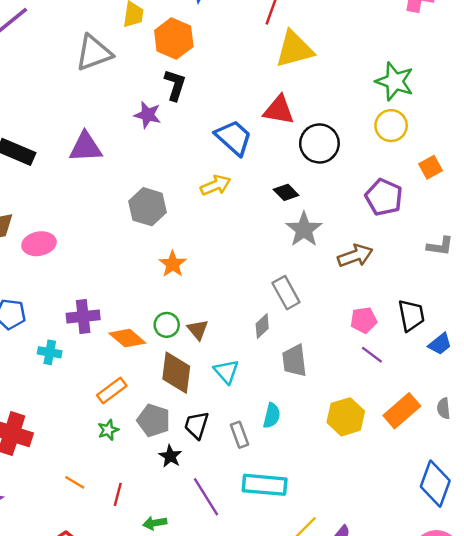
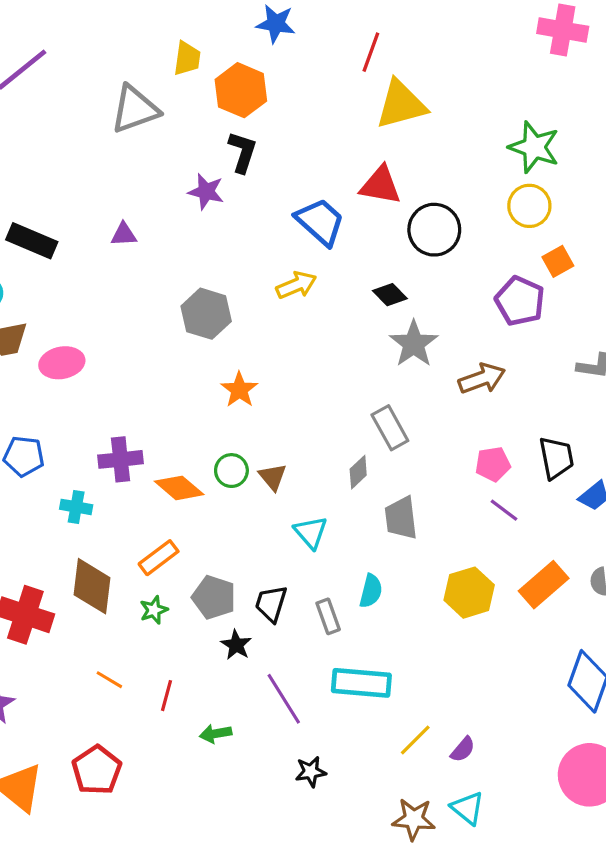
purple triangle: (86, 147) -> (124, 234), size x0.6
orange square: (430, 167) -> (558, 261), moved
brown diamond: (176, 373) -> (92, 586), moved

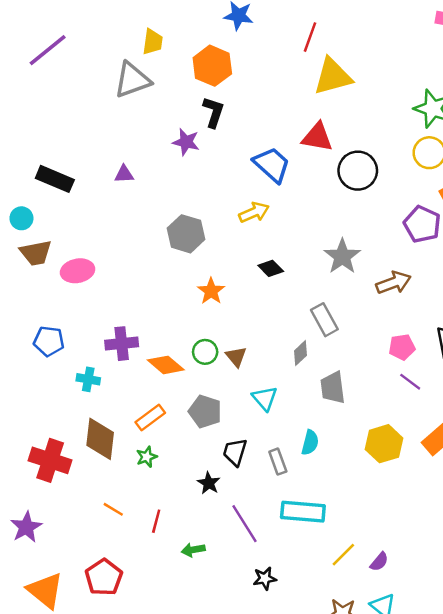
yellow trapezoid: (187, 58) -> (153, 42), moved
black diamond: (390, 295) -> (271, 268), moved
gray pentagon: (214, 597) -> (205, 411), moved

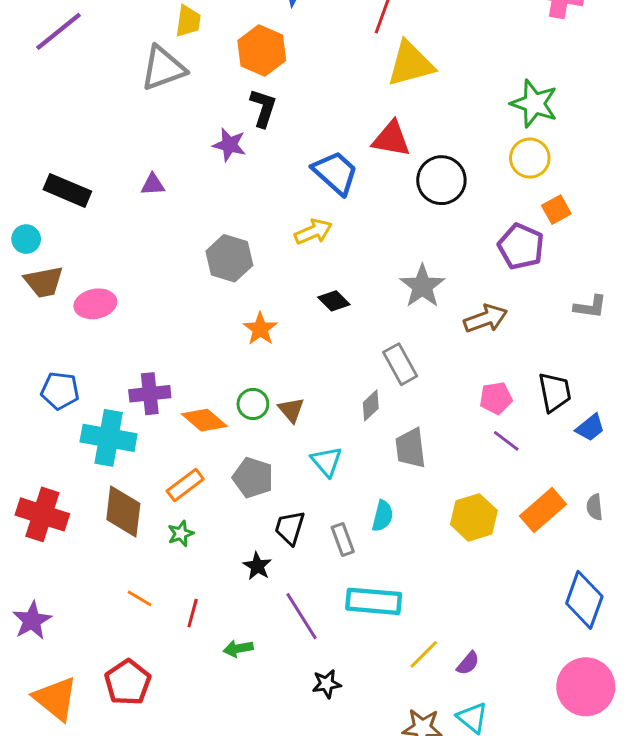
cyan cross: (88, 379) -> (109, 438), size x1.8
red cross: (50, 460) -> (42, 514), moved

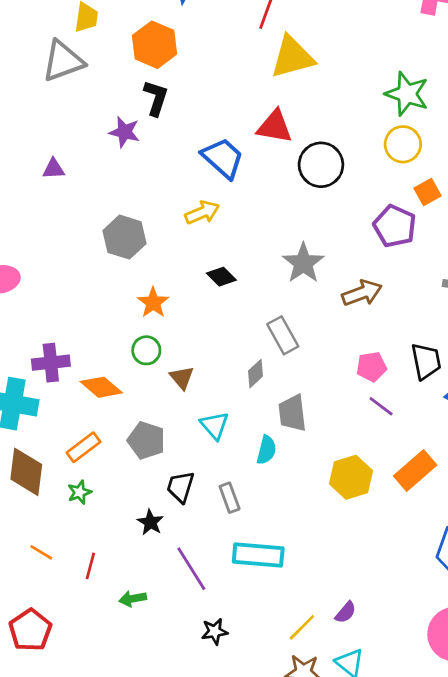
green circle: (253, 404) -> (146, 350), moved
cyan semicircle: (383, 516) -> (266, 450), moved
yellow line: (424, 654) -> (302, 627), moved

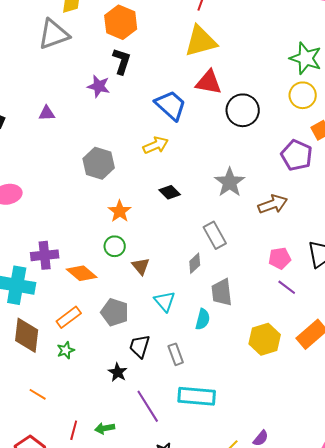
yellow triangle: (292, 57) -> (201, 41), moved
red line: (90, 566) -> (74, 430), moved

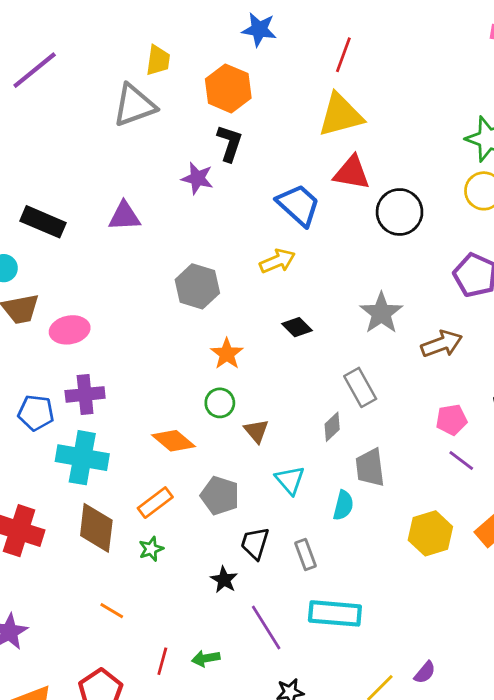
purple triangle: (47, 113) -> (124, 216), size x1.4
purple cross: (45, 255) -> (85, 394), moved

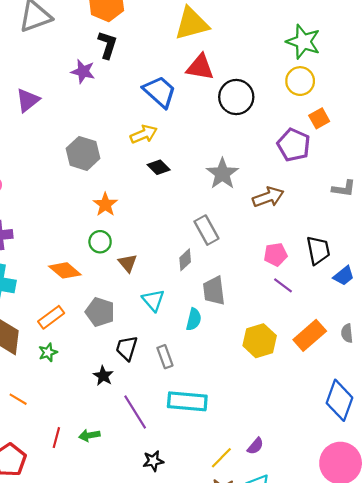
purple triangle: (124, 216) -> (28, 100), turned -35
black diamond: (297, 327) -> (159, 167), moved

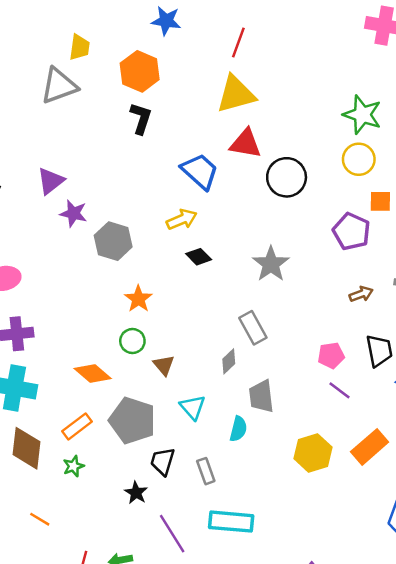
purple star: (83, 71) -> (73, 213), moved
orange square: (319, 118) -> (380, 201), turned 30
brown arrow: (268, 197) -> (361, 294), moved, size x0.7
gray pentagon: (100, 312) -> (132, 420), size x1.4

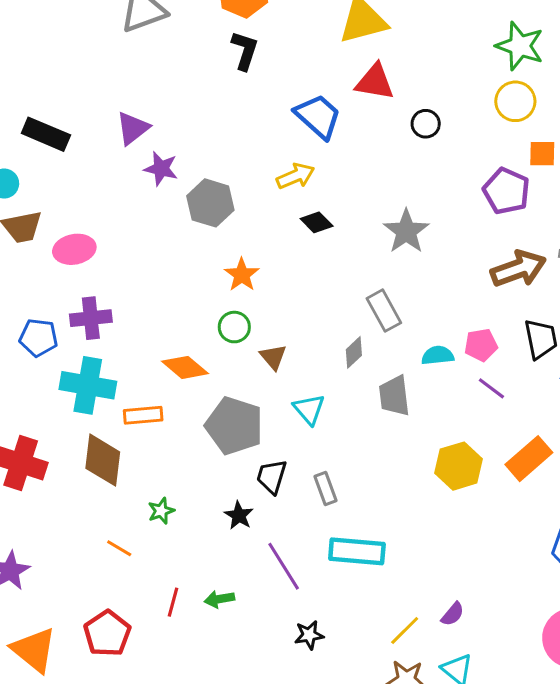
black circle: (287, 177) -> (426, 124), size x0.6
brown arrow: (361, 294) -> (518, 269), size x1.8
orange rectangle: (77, 426) -> (143, 415), moved, turned 32
cyan semicircle: (238, 429) -> (438, 355), moved, turned -110
green star: (73, 466) -> (161, 511), moved

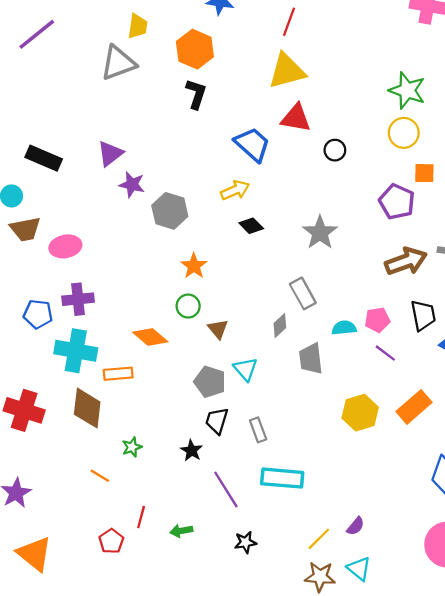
gray pentagon: (234, 426) -> (210, 382), moved, size x0.7
green arrow: (219, 599) -> (181, 531), moved
red pentagon: (107, 633) -> (111, 541), moved, size x0.7

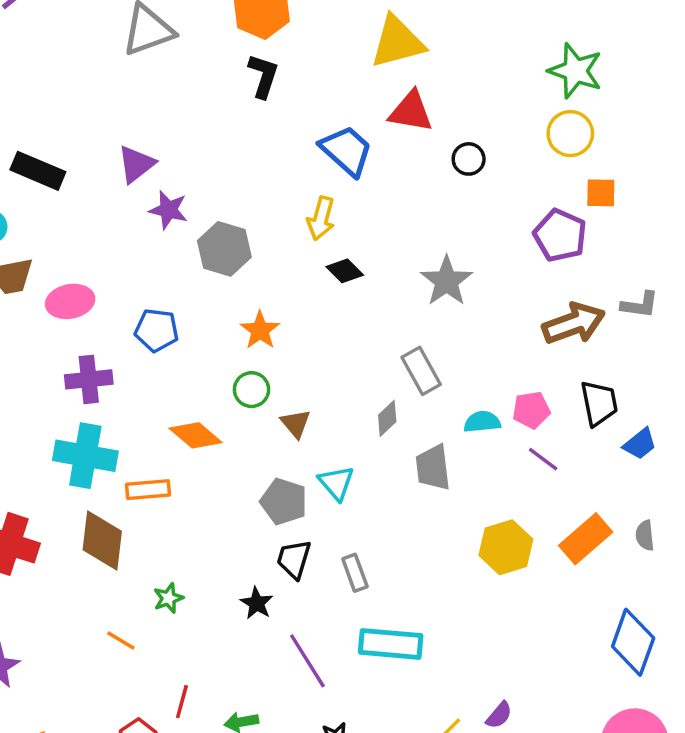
yellow arrow: (235, 190) -> (321, 218), turned 128
blue pentagon: (38, 314) -> (157, 330), moved

